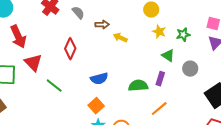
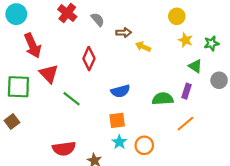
orange square: (96, 106) -> (117, 120), turned 35

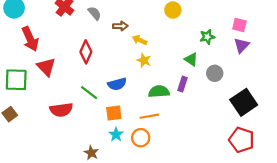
yellow star: (185, 40) -> (144, 60), moved
green line: (72, 99) -> (89, 93), moved
orange line: (185, 124) -> (149, 116), moved, turned 30
red semicircle: (64, 149) -> (61, 110), moved

